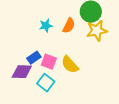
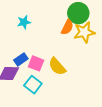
cyan star: (46, 26) -> (24, 22), moved
orange semicircle: (69, 26) -> (67, 27), moved

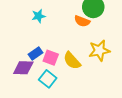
orange semicircle: (67, 27) -> (82, 21), turned 84
yellow star: (84, 32) -> (99, 51), moved

